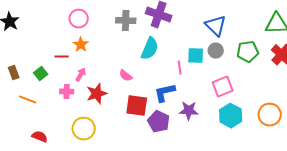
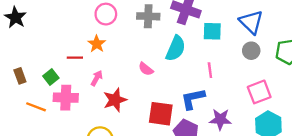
pink circle: (79, 19) -> (106, 14), moved
cyan square: (196, 56) -> (212, 31), moved
pink semicircle: (126, 76) -> (146, 69), moved
pink cross: (67, 92) -> (66, 98), moved, size x1.5

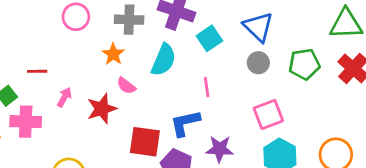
cyan square: (212, 31) -> (209, 38), turned -36
orange star: (97, 44) -> (113, 54), moved
red star: (115, 100) -> (102, 109), moved

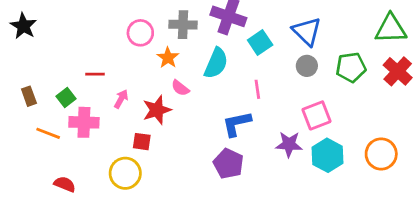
pink circle: (76, 17) -> (140, 33), moved
red square: (145, 142) -> (142, 142), moved, size x0.6
purple star: (220, 149) -> (289, 144), moved

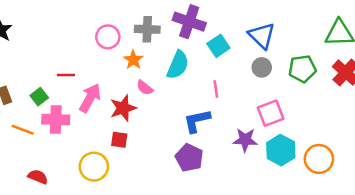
pink arrow: (121, 99) -> (90, 98), size x1.6
red square: (142, 142) -> (119, 140), moved
orange circle: (381, 154) -> (319, 159), moved

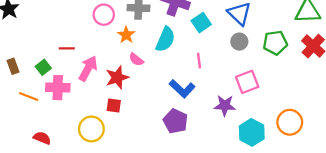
blue L-shape: (197, 121) -> (182, 89), turned -125
cyan hexagon: (281, 150) -> (252, 132), moved

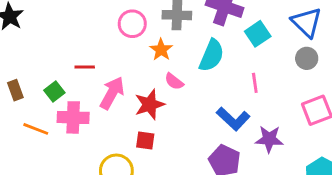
purple star: (225, 105) -> (269, 139), moved

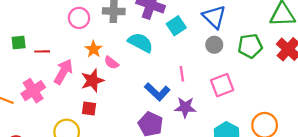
orange star: (161, 50) -> (94, 49), moved
cyan semicircle: (212, 55) -> (140, 43), turned -85
pink line: (255, 83) -> (182, 74), moved
green square: (54, 92) -> (19, 43), moved, turned 32
pink cross: (73, 117) -> (33, 91), turned -35

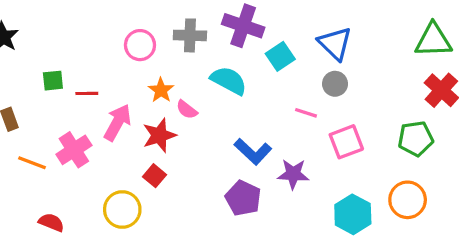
green pentagon: (250, 46) -> (416, 139), moved
pink line: (182, 74) -> (306, 113), moved, turned -64
red square: (89, 109) -> (155, 176), turned 32

